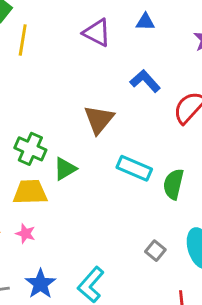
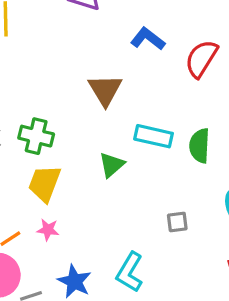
green triangle: (65, 169) -> (112, 165), moved
yellow trapezoid: (30, 192) -> (44, 183), turned -57
gray square: (155, 251) -> (177, 222), moved, turned -36

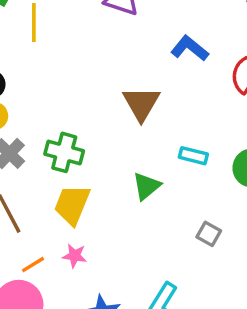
cyan rectangle: (153, 136) -> (193, 156), size x0.7
gray square: (177, 222) -> (209, 234), moved, turned 35

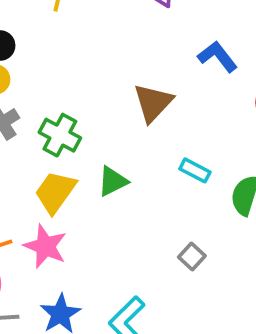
green triangle: (146, 186) -> (113, 181), moved
pink star: (75, 256) -> (45, 246), size x1.6

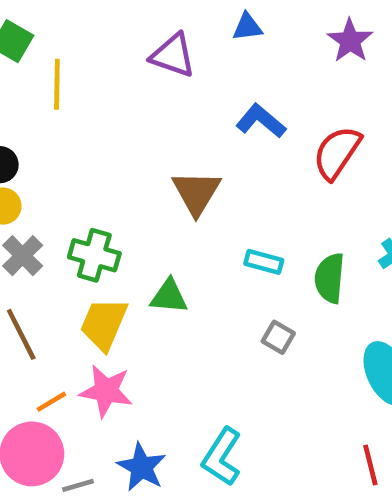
green triangle: (113, 181) -> (169, 296), turned 44
gray square: (192, 256) -> (278, 337), moved

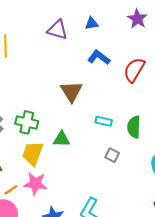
blue triangle: (247, 27) -> (91, 23), moved

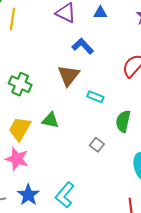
blue L-shape: (99, 57) -> (83, 46), moved
cyan rectangle: (104, 121) -> (95, 97), moved
green cross: (27, 122) -> (20, 84), moved

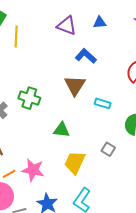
yellow trapezoid: (20, 129) -> (75, 162), moved

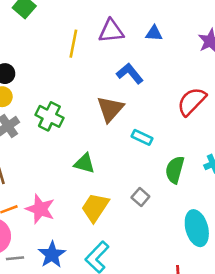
purple triangle: (67, 26) -> (111, 31), turned -35
yellow line: (16, 37) -> (73, 44), moved

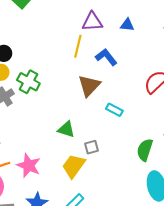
yellow line: (73, 44) -> (78, 46), moved
green cross: (49, 116) -> (28, 82), moved
green semicircle: (175, 170) -> (145, 150), moved
gray square: (140, 197) -> (92, 147), moved, turned 32

